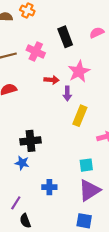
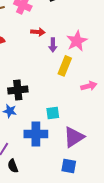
pink star: (79, 71) -> (77, 41), moved
cyan square: (86, 165) -> (53, 113), moved
blue cross: (49, 187) -> (36, 134), size x1.6

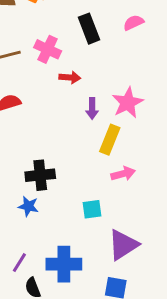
red arrow: (38, 32) -> (70, 77), moved
pink arrow: (89, 86) -> (123, 174), moved
blue cross: (36, 134) -> (64, 264), moved

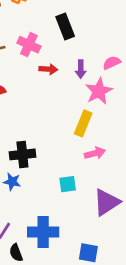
pink semicircle: (134, 23) -> (112, 63), moved
purple arrow: (92, 109) -> (81, 69), moved
purple triangle: (123, 245) -> (106, 202), moved

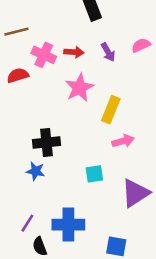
pink cross: (29, 45) -> (44, 55), moved
purple arrow: (81, 69) -> (108, 52), turned -30
pink star: (99, 91) -> (79, 88), moved

